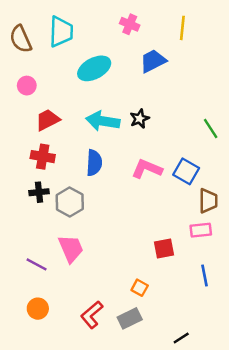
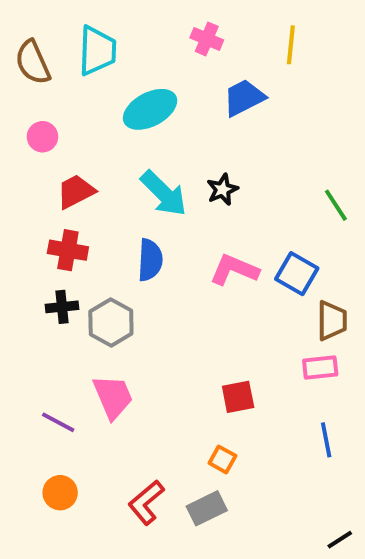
cyan arrow: (103, 121) -> (164, 193), turned -144
red square: (164, 249) -> (238, 397), moved
black line: (181, 338) -> (340, 540), moved

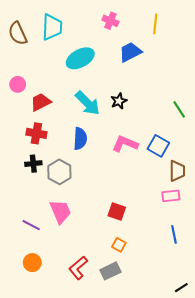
pink circle: (42, 137) -> (18, 84), moved
red square: (238, 397) -> (117, 212), moved, turned 30

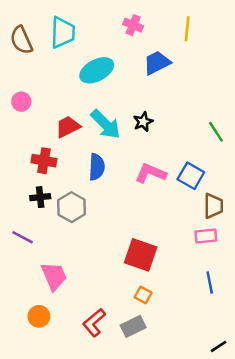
red trapezoid: (41, 102) -> (68, 127), moved
pink trapezoid: (60, 212) -> (54, 276), moved
red square: (117, 212) -> (141, 255), size x1.5
purple line: (31, 225) -> (23, 237), moved

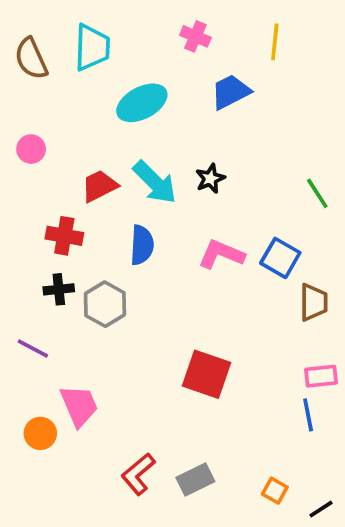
pink rectangle: (206, 236) -> (321, 376), moved
orange square: (143, 295) -> (275, 491), moved
orange circle: (39, 316) -> (40, 433), moved

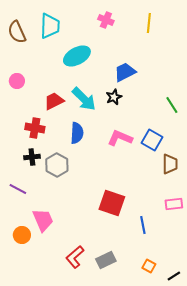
blue trapezoid: (230, 92) -> (125, 72), moved
blue line: (308, 415) -> (143, 225), moved

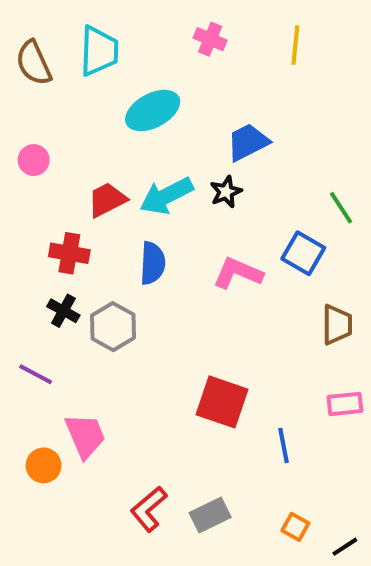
cyan arrow: (84, 99) -> (166, 196), turned 108
blue square: (152, 140) -> (303, 253), moved
black cross: (32, 157) -> (63, 311), turned 35

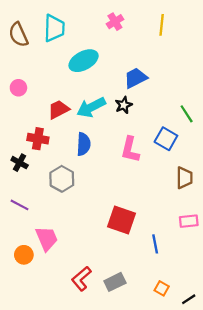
pink cross: (210, 39) -> (115, 22), turned 35
pink L-shape: (238, 273) -> (130, 150), turned -100
black cross: (63, 311) -> (20, 163), moved

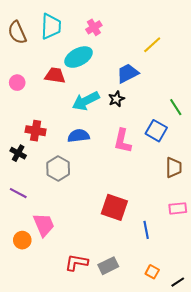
pink cross: (115, 22) -> (94, 27), moved
yellow line: (162, 25) -> (152, 45), moved, turned 42
red trapezoid: (59, 109) -> (55, 75), moved, turned 35
blue semicircle: (84, 144) -> (79, 136), turned -100
red L-shape: (81, 279) -> (76, 263), turned 50

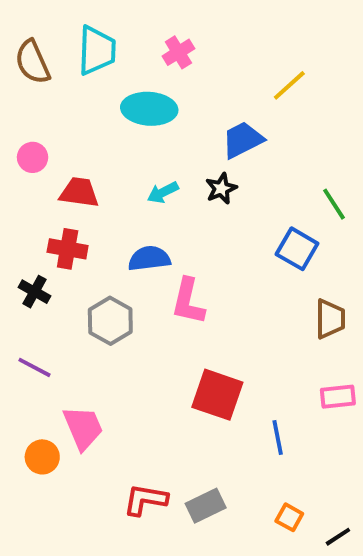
cyan ellipse: (79, 57) -> (149, 109), turned 32
red trapezoid: (55, 75) -> (79, 192), moved
cyan arrow: (86, 101) -> (163, 192), size x0.6
pink L-shape: (123, 141) -> (188, 301), moved

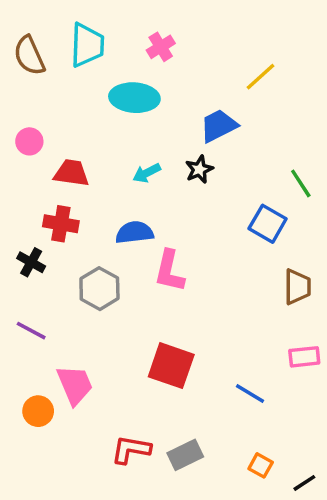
red square: (217, 395) -> (171, 366), moved
blue line: (278, 438) -> (250, 394), turned -48

